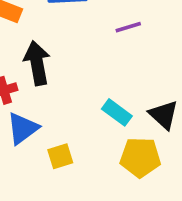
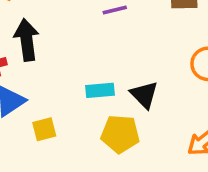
cyan rectangle: (117, 112) -> (100, 90), turned -44

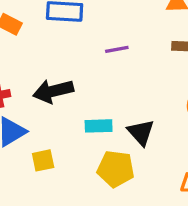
black arrow: (27, 40) -> (53, 91), moved, turned -99

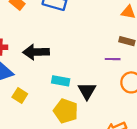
purple line: (117, 49) -> (113, 59), moved
yellow square: (43, 160) -> (20, 96), turned 32

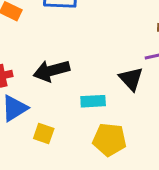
black triangle: (87, 91) -> (131, 79), moved

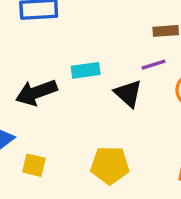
cyan rectangle: (93, 101) -> (86, 70), moved

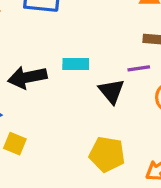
yellow pentagon: (110, 165) -> (107, 154), moved

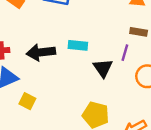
purple line: (139, 68) -> (125, 53), turned -70

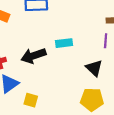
black triangle: (103, 68) -> (94, 68), moved

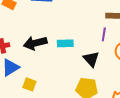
cyan rectangle: (64, 43) -> (65, 43), moved

